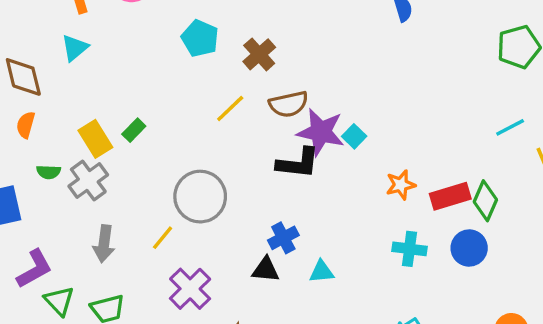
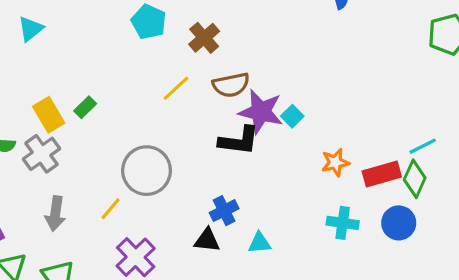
cyan line: (510, 127) -> (423, 146), moved

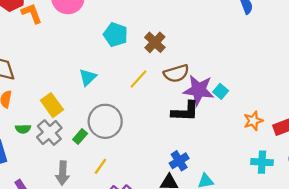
cyan triangle: (31, 29) -> (88, 77), moved
green rectangle: (85, 107) -> (80, 136), moved
gray circle: (147, 171) -> (105, 121), moved

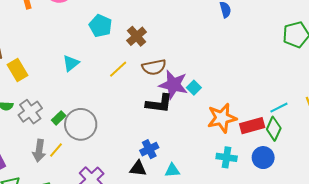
yellow rectangle: (52, 105) -> (18, 70), moved
gray circle: (105, 121) -> (81, 124), moved
orange star: (253, 121) -> (222, 118), size x1.6
yellow line: (100, 166) -> (56, 150), moved

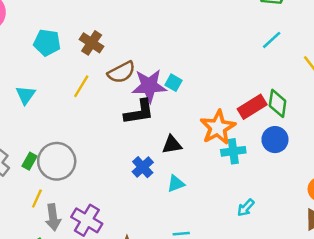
cyan line: (279, 108) -> (272, 40), moved
orange star: (222, 118) -> (218, 127), moved
gray arrow: (39, 151) -> (53, 217), moved
black triangle: (138, 168) -> (172, 145), moved

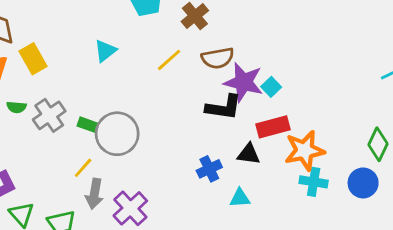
red rectangle: (252, 107) -> (273, 127), moved
green rectangle: (29, 161) -> (87, 125), turned 63

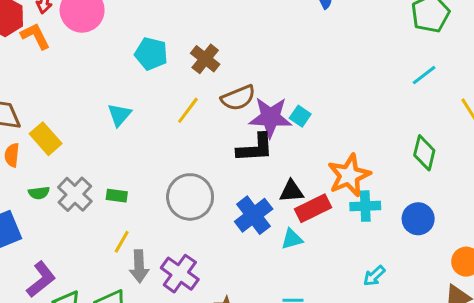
red rectangle: (273, 127) -> (313, 208), moved
gray circle: (117, 134) -> (190, 197), moved
blue cross: (209, 169) -> (254, 215), size x1.4
blue circle: (363, 183) -> (418, 219), moved

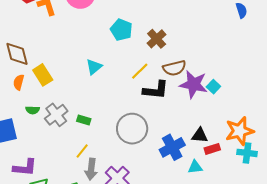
black L-shape: (255, 148) -> (156, 90), moved
red rectangle: (313, 208) -> (212, 149), size x0.7
purple L-shape: (41, 279) -> (25, 168), turned 35

